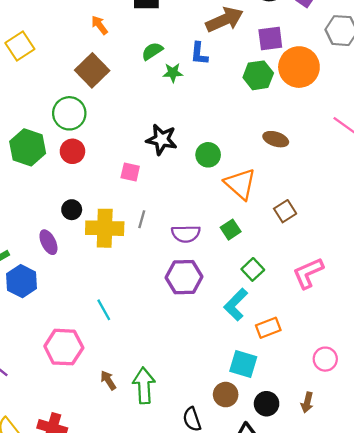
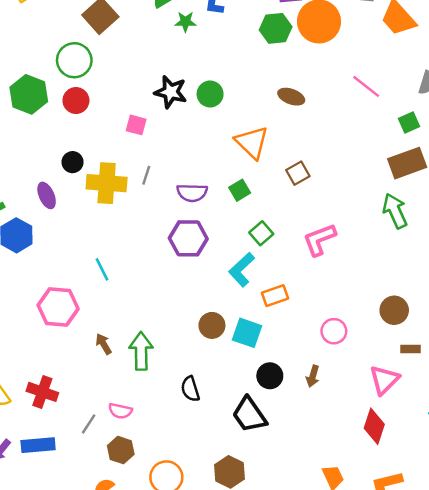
green circle: (208, 155) -> (210, 94), moved
brown circle: (226, 395) -> (212, 325), moved

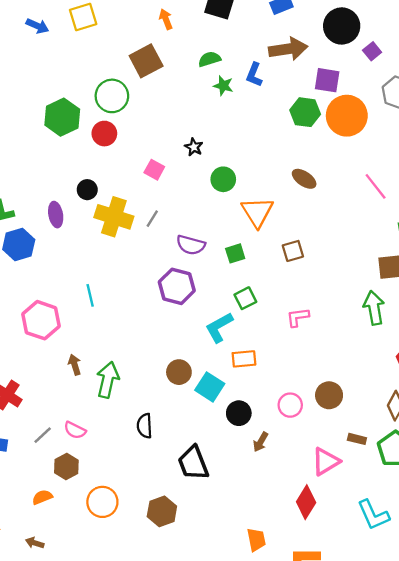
black star: (171, 92) -> (194, 147), size x0.6
green circle: (210, 94) -> (223, 179), moved
pink L-shape: (319, 240) -> (298, 317), size x0.7
brown circle: (394, 310) -> (329, 395), moved
black circle: (270, 376) -> (239, 413), moved

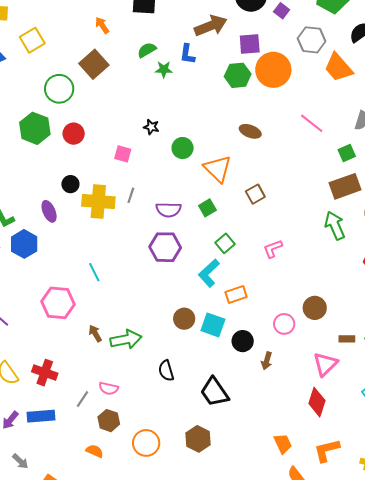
green circle: (112, 96) -> (59, 89), moved
green arrow: (108, 380) -> (126, 339), turned 80
orange semicircle: (42, 497) -> (95, 451), turned 60

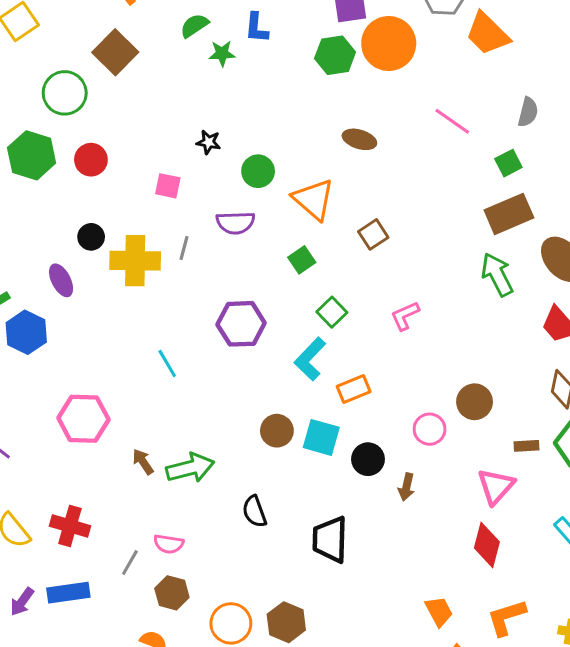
purple semicircle: (168, 210) -> (236, 223), moved
cyan line: (94, 272) -> (167, 364), moved
black trapezoid: (214, 392) -> (330, 539), turned 40
brown hexagon: (198, 439) -> (286, 622), moved

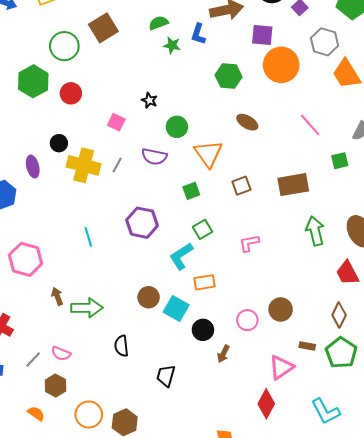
green hexagon: (335, 55) -> (229, 76), moved
brown rectangle: (509, 214) -> (293, 185), moved
black trapezoid: (330, 539) -> (166, 376), size x0.7

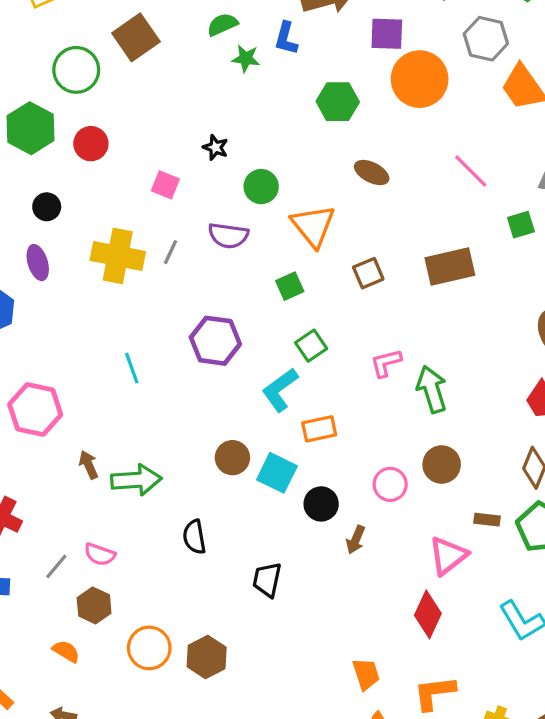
black circle: (59, 143) -> (47, 207), moved
green arrow: (315, 231) -> (432, 389), moved

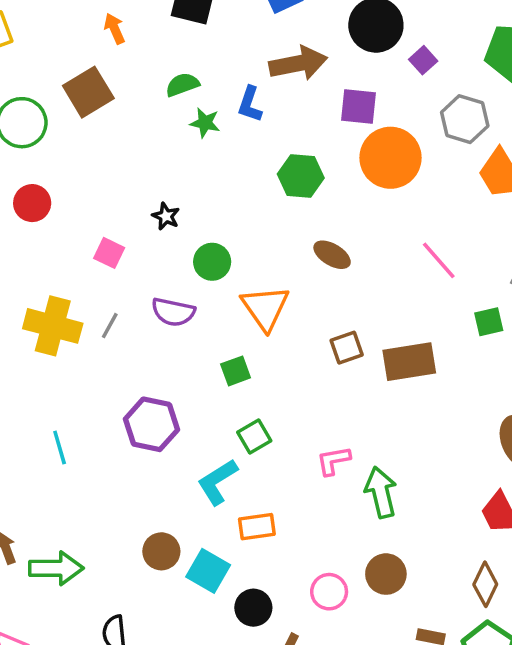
brown square: (368, 273) -> (347, 348), moved

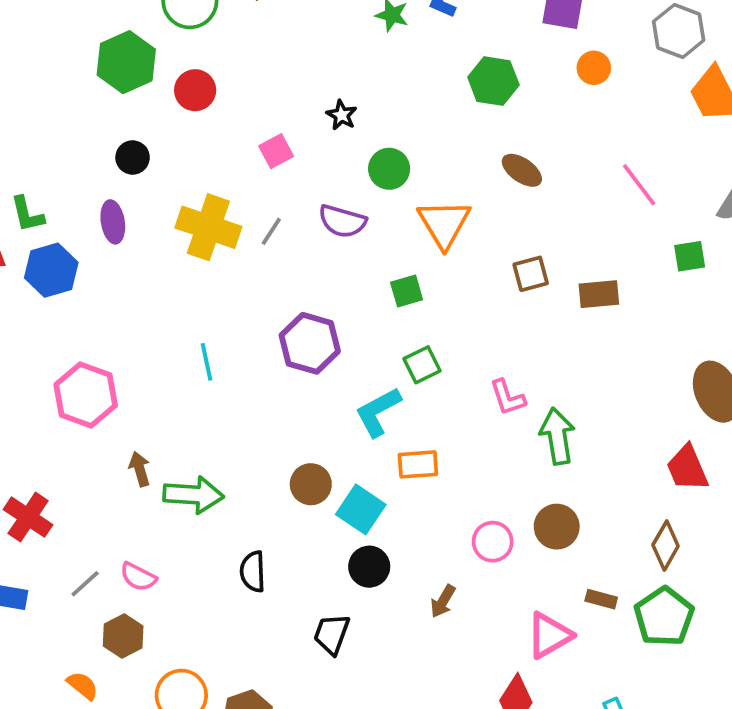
orange circle: (390, 158) -> (594, 68), size x0.5
pink square: (109, 253) -> (276, 151), turned 32
brown rectangle: (409, 362) -> (599, 294), size x0.7
pink L-shape: (333, 461) -> (508, 397), turned -102
black circle: (253, 608) -> (369, 567), moved

